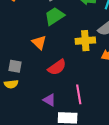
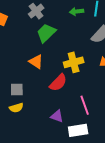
yellow cross: (85, 41) -> (74, 62), moved

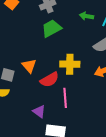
orange triangle: (36, 62) -> (29, 66), moved
pink line: (85, 105) -> (65, 98), moved

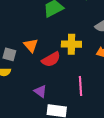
pink line: (65, 98) -> (81, 86), moved

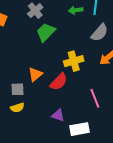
orange triangle: (31, 45) -> (35, 74), turned 49

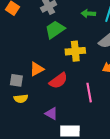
yellow cross: (74, 61) -> (75, 51), moved
pink line: (95, 98) -> (89, 93), moved
yellow semicircle: (17, 108) -> (21, 99), moved

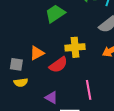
yellow cross: (75, 51) -> (75, 47), moved
pink line: (89, 93) -> (89, 90), moved

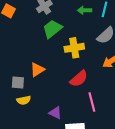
yellow cross: (75, 47) -> (74, 48), moved
red semicircle: (58, 65) -> (79, 79), moved

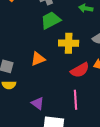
orange triangle: (37, 70) -> (38, 59), moved
red semicircle: (79, 79) -> (80, 70), moved

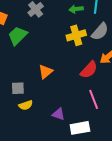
green trapezoid: (51, 20) -> (18, 36), moved
yellow cross: (69, 43) -> (76, 35), moved

